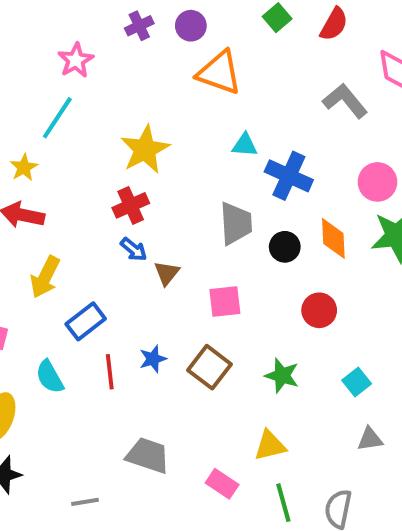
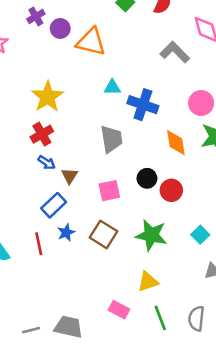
purple circle: (191, 26) -> (60, 28), moved
black circle: (285, 247) -> (147, 178), moved
blue rectangle: (86, 321) -> (54, 205), moved
green star: (282, 375) -> (151, 235), size x1.4
gray trapezoid: (148, 455) -> (68, 327), moved

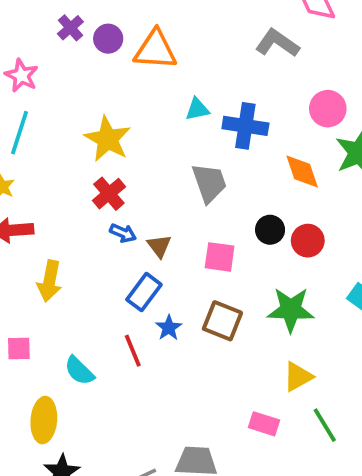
pink square: (109, 191) -> (220, 257), turned 30

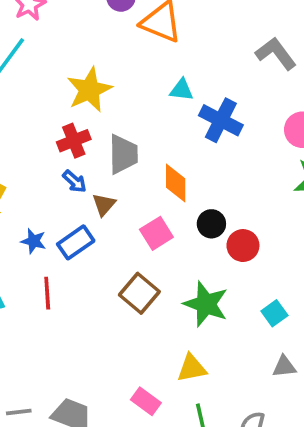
orange diamond: (302, 171) -> (176, 183), moved
gray trapezoid: (209, 183) -> (123, 154), moved
pink square: (220, 257) -> (156, 233), turned 32
blue star: (169, 328) -> (33, 241), moved, turned 30

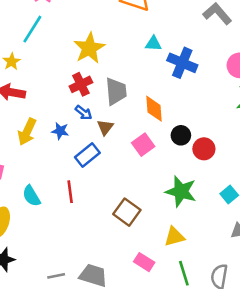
blue star: (33, 241) -> (60, 131), moved
brown square: (139, 293) -> (127, 212), moved

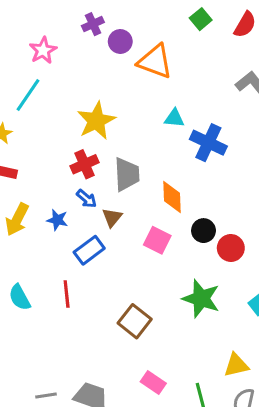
pink square: (143, 145) -> (157, 240), turned -30
yellow triangle: (174, 237) -> (236, 365), moved

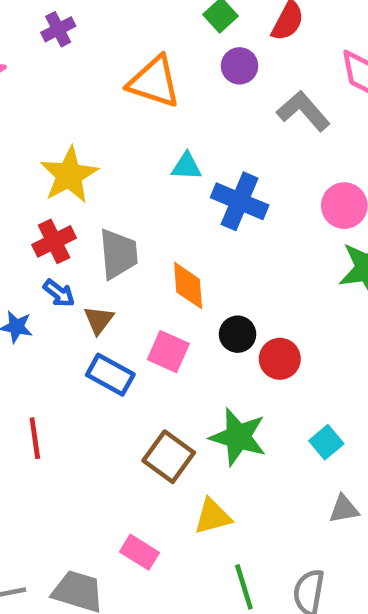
purple circle: (120, 41) -> (240, 66), moved
blue rectangle: (89, 250) -> (110, 375), moved, turned 68
brown square: (135, 321) -> (169, 457), moved
yellow triangle: (236, 365) -> (213, 516), moved
pink rectangle: (153, 383) -> (139, 552), moved

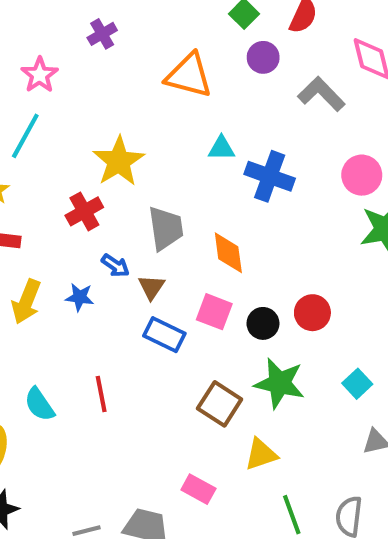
red cross: (54, 241) -> (84, 211), moved
black circle: (238, 334) -> (263, 323), moved

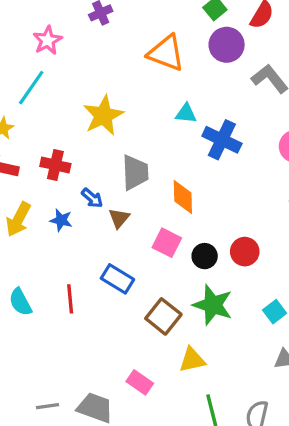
purple circle: (263, 57) -> (227, 45), size x1.4
red cross: (84, 211) -> (55, 165), moved, turned 36
blue rectangle: (164, 335) -> (117, 279), moved

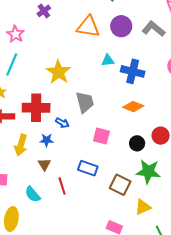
purple circle: (227, 45) -> (121, 26), moved
red cross: (55, 165) -> (36, 108), size x1.5
orange diamond: (183, 197) -> (133, 107), moved, turned -55
brown triangle: (119, 218) -> (44, 164), moved
pink square: (167, 243) -> (101, 136), moved

